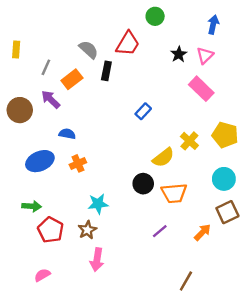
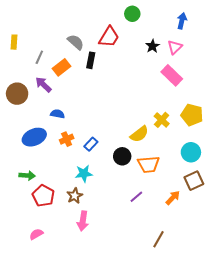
blue rectangle: (143, 111) -> (91, 144), moved

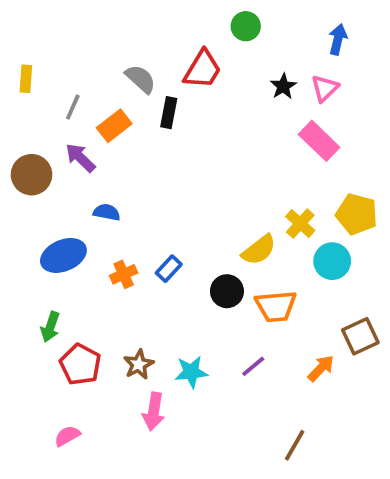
orange cross: (67, 139) -> (124, 274), moved
cyan circle: (191, 152) -> (332, 261), moved
cyan star: (84, 173) -> (191, 372), moved
green arrow: (27, 176) -> (50, 327), turned 105

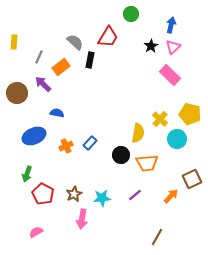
blue arrow: (338, 39) -> (171, 25), moved
yellow semicircle: (259, 250) -> (138, 133), turned -42

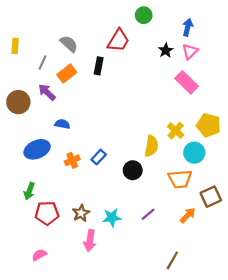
gray semicircle: (75, 42) -> (69, 44), moved
orange trapezoid: (147, 163) -> (180, 179), moved
red pentagon: (43, 194) -> (47, 213), turned -30

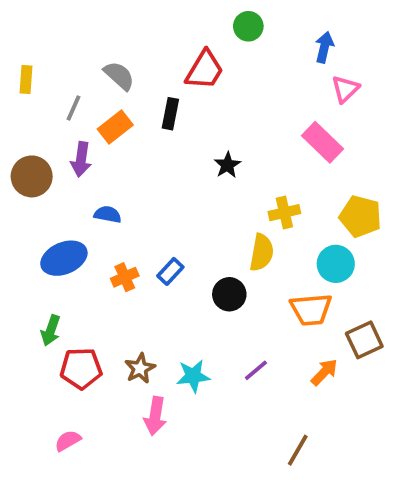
black star: (166, 50) -> (227, 165), moved
pink triangle: (190, 51) -> (345, 89), moved
purple arrow: (47, 92) -> (81, 159), turned -126
yellow cross: (176, 131) -> (284, 213), moved, turned 35

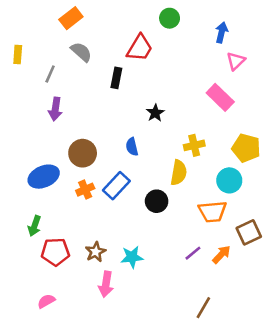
orange rectangle: (115, 127) -> (71, 18), moved
brown circle: (32, 176) -> (83, 153), moved
blue semicircle: (108, 214) -> (132, 147), moved, turned -114
blue rectangle: (170, 271) -> (116, 186), size x1.5
purple line: (256, 370) -> (193, 253), moved

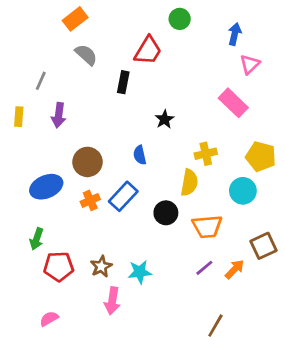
yellow rectangle: (18, 55) -> (19, 117), moved
gray line: (50, 74) -> (41, 81), moved
orange trapezoid: (212, 212) -> (207, 227), moved

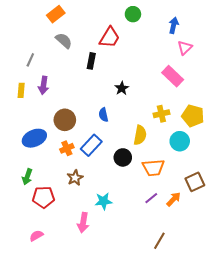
yellow rectangle: (19, 117) -> (21, 90), moved
yellow cross: (206, 154) -> (161, 114), moved
brown star: (101, 266) -> (75, 178), moved

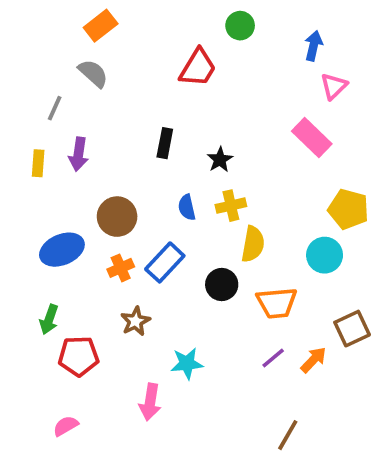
gray semicircle: (64, 41) -> (93, 73), moved
black rectangle: (91, 61) -> (165, 143), moved
yellow cross: (161, 114) -> (231, 206), moved

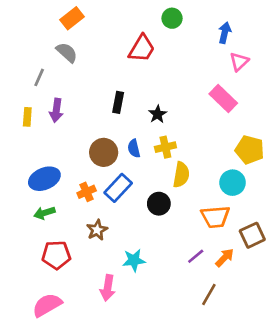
brown circle: (117, 217) -> (104, 152), moved
orange trapezoid: (277, 303) -> (215, 217), moved
green arrow: (49, 319) -> (44, 213), moved, turned 54
pink semicircle: (66, 426) -> (47, 305), size x1.6
brown line: (288, 435) -> (209, 294), moved

